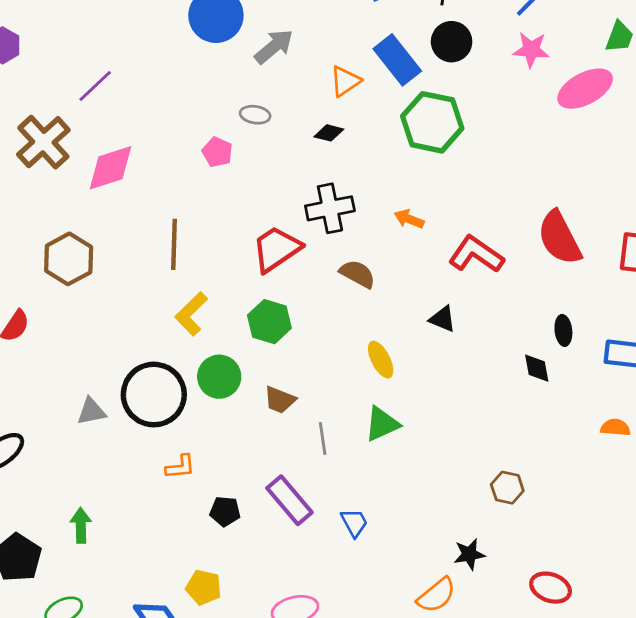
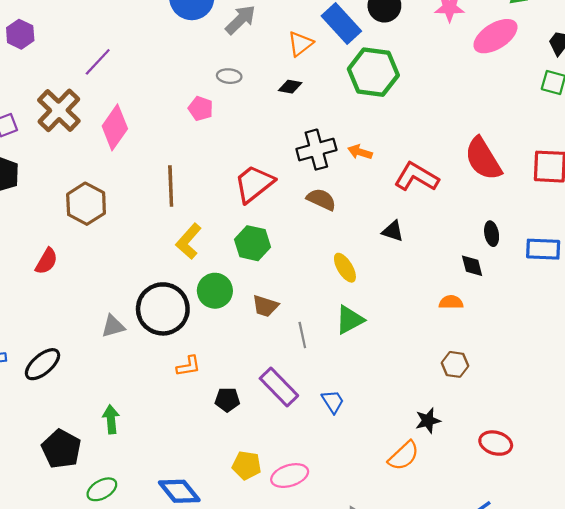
pink diamond: (110, 168) -> (115, 127), turned -33
black cross: (330, 208) -> (316, 150), moved
orange semicircle: (615, 428) -> (451, 302), moved
yellow pentagon: (204, 587) -> (247, 465), moved

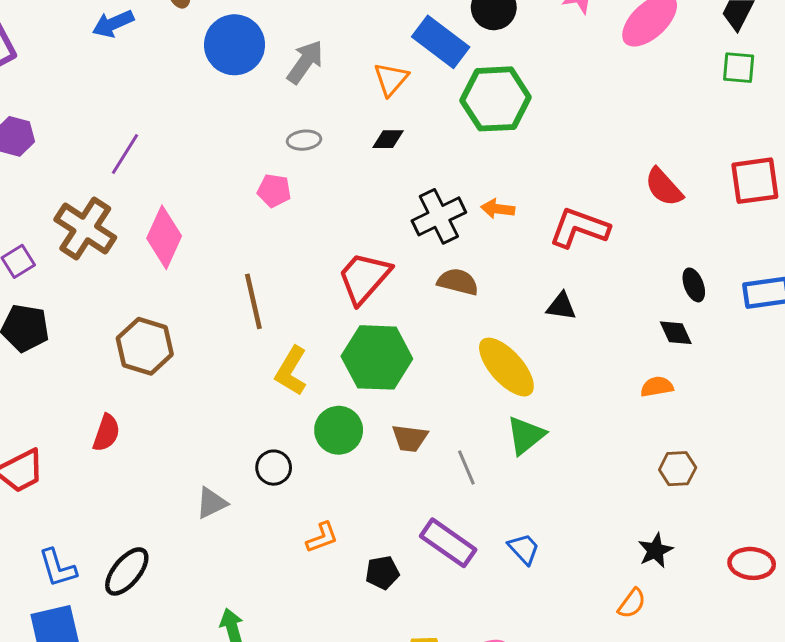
red semicircle: (483, 159) -> (664, 187), size x0.7
green hexagon: (253, 243) -> (377, 357), size x1.4
yellow ellipse: (345, 268) -> (506, 367), size x1.6
black circle: (163, 309) -> (274, 468), size x0.5
orange semicircle: (404, 456) -> (632, 603), size x0.7

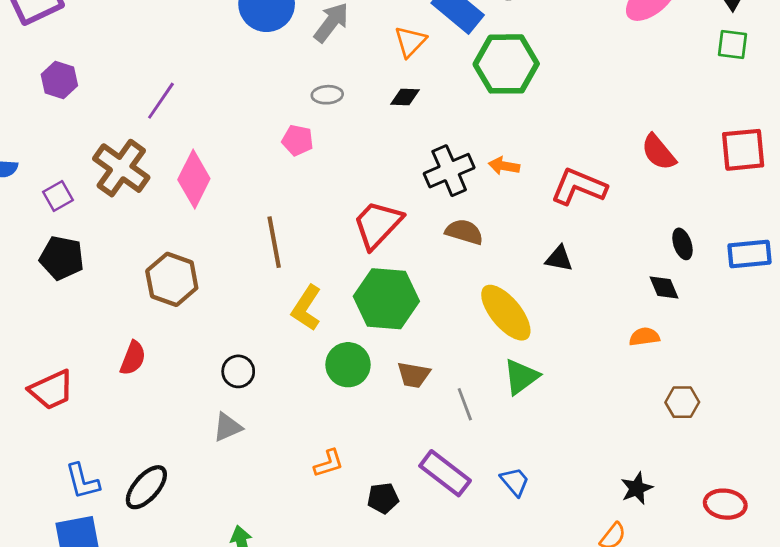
black circle: (274, 468) -> (238, 371), moved
brown hexagon: (678, 469) -> (682, 402), moved

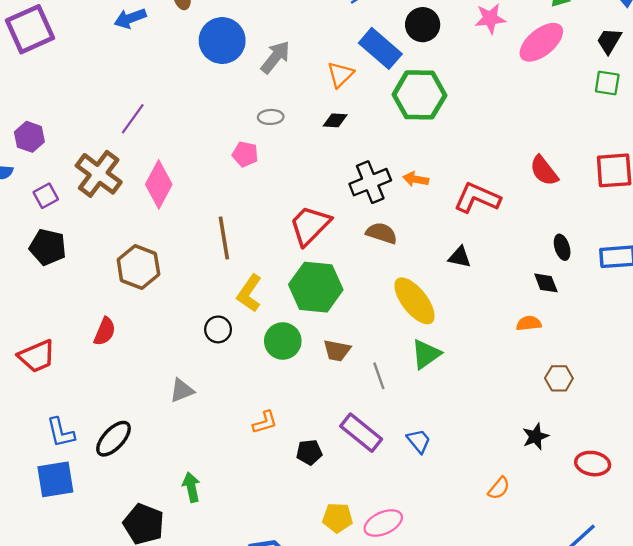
purple hexagon: (59, 80) -> (29, 137), moved
black circle: (238, 371) -> (218, 329), moved
black star: (637, 488) -> (535, 436), moved

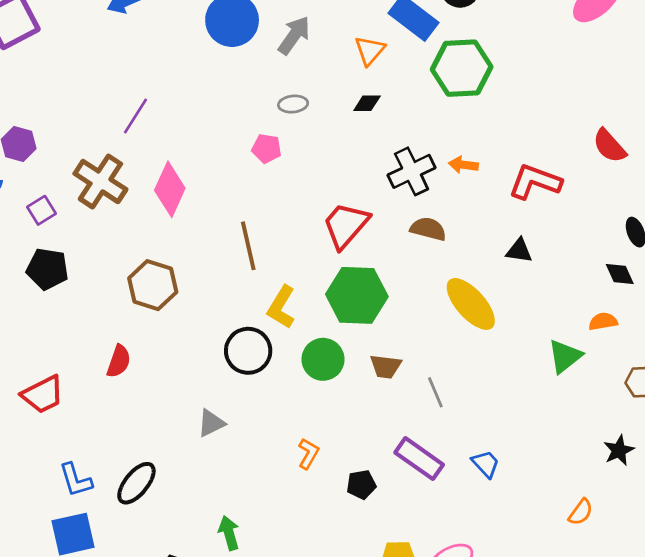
black circle: (218, 329) -> (248, 351), size x1.5
green triangle: (426, 354) -> (565, 356), moved
orange L-shape: (265, 422) -> (308, 454), turned -40

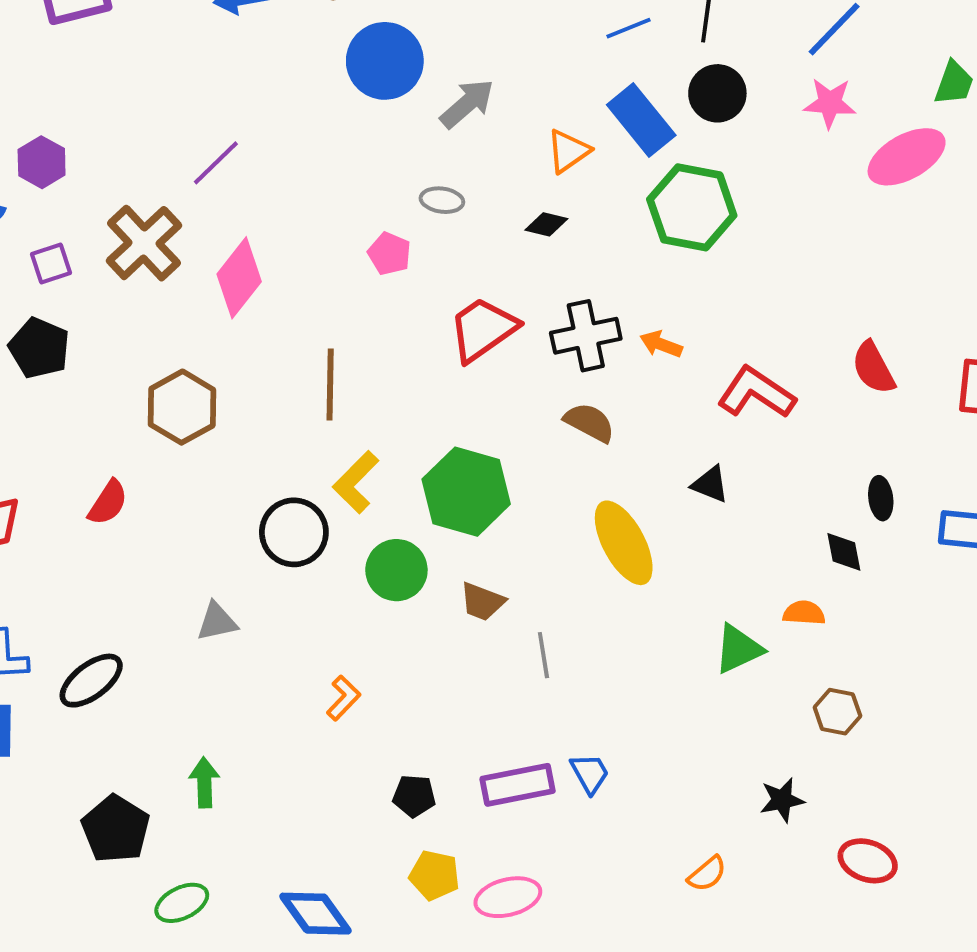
red trapezoid: (346, 225) -> (483, 329), moved
purple rectangle: (419, 459) -> (518, 785), moved, turned -60
black pentagon: (361, 485) -> (414, 796), moved

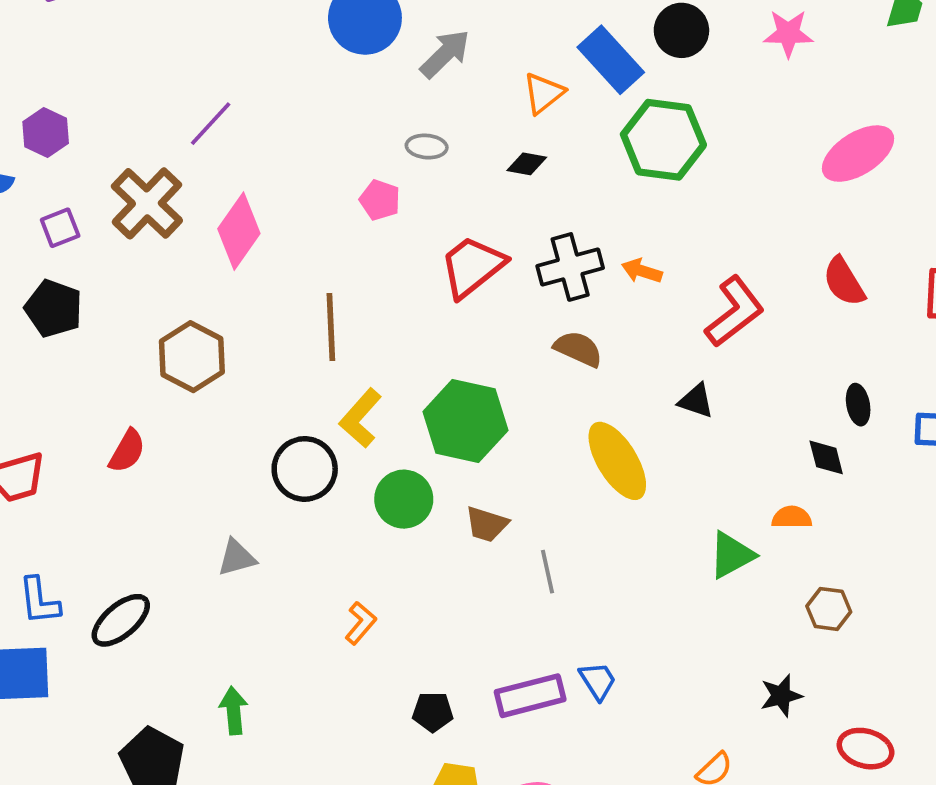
pink ellipse: (907, 157) -> (858, 154), moved
red L-shape: (756, 393) -> (735, 312), turned 112

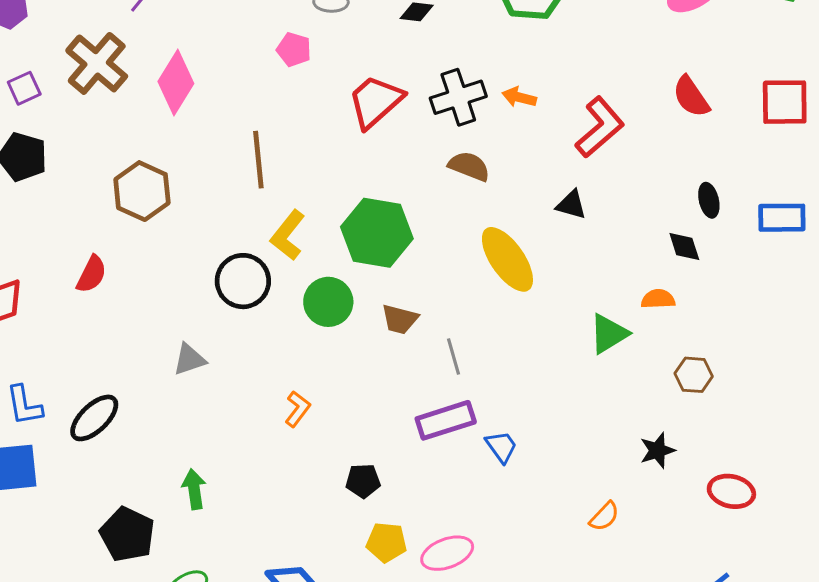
purple rectangle: (530, 696) -> (446, 420), moved

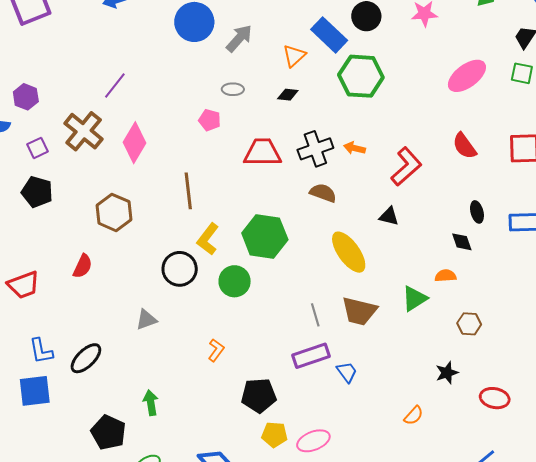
red trapezoid: (375, 101) -> (262, 152), turned 42
brown trapezoid: (400, 319) -> (359, 311), moved, size x1.5
black pentagon: (363, 481) -> (259, 395), size x1.6

